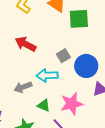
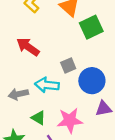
green square: (79, 19) -> (91, 27), turned -30

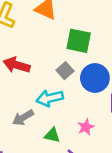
green square: (91, 27) -> (79, 41), moved, turned -35
pink star: (70, 120) -> (86, 127), size x0.6

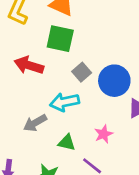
green square: (79, 41) -> (60, 39), moved

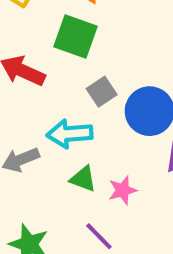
green triangle: (67, 142) -> (83, 179), moved

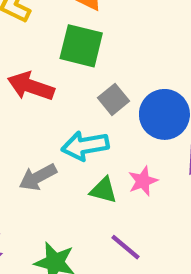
pink star: (123, 190) -> (143, 181), moved

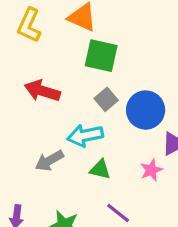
green square: (81, 46) -> (101, 56), moved
pink star: (143, 181) -> (151, 170), moved

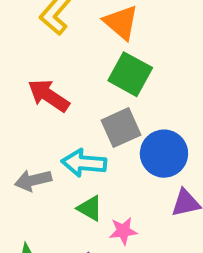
gray square: (106, 99) -> (121, 128), size x1.4
pink star: (151, 170) -> (123, 231), moved

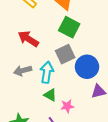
cyan arrow: (84, 163) -> (47, 72), turned 95
gray arrow: (33, 180) -> (23, 71), moved

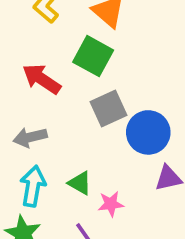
green square: (69, 27) -> (93, 56), moved
cyan arrow: (47, 72) -> (33, 186), moved

